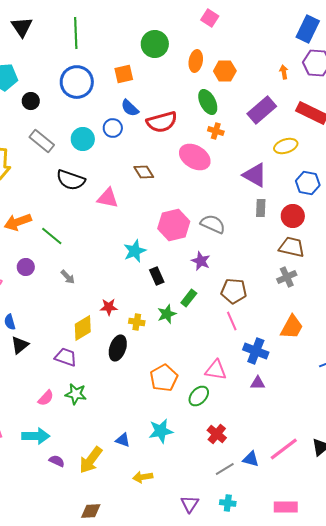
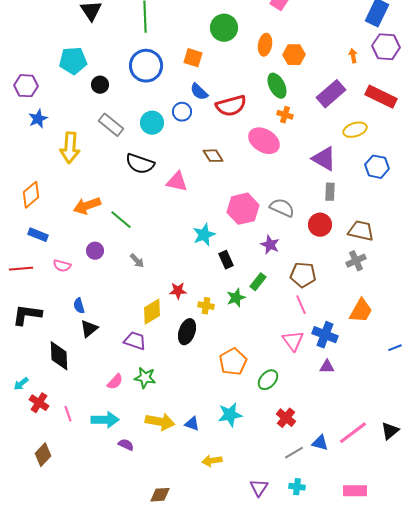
orange square: (124, 74) -> (193, 58), turned 30
red circle: (293, 216) -> (320, 225), moved
pink triangle: (216, 370) -> (293, 341), moved, turned 45
yellow arrow: (91, 460) -> (160, 422), moved, turned -116

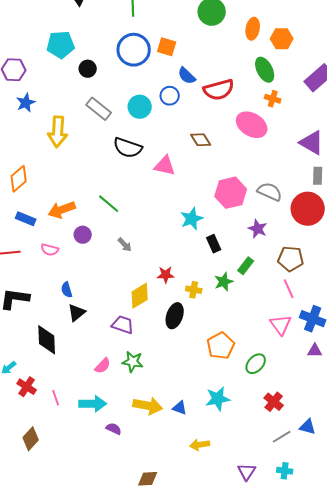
orange square: (193, 58) -> (167, 47), moved
orange arrow: (87, 206) -> (62, 210), moved
red circle: (320, 225) -> (308, 209), size x1.4

